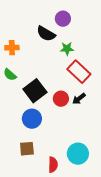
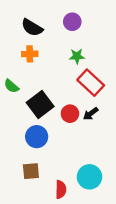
black semicircle: (46, 34) -> (32, 27), moved
orange cross: (12, 48) -> (30, 54), moved

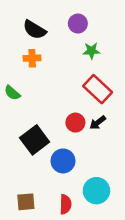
green star: (77, 56) -> (91, 51), moved
black square: (40, 104) -> (35, 140), moved
blue circle: (37, 137) -> (63, 161), moved
brown square: (31, 171) -> (26, 202), moved

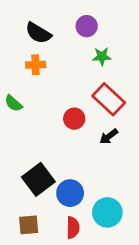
red circle: (75, 123) -> (74, 119), moved
black square: (35, 140) -> (38, 179), moved
blue circle: (63, 161) -> (70, 193), moved

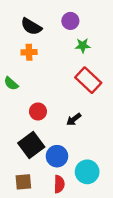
red circle: (74, 119) -> (38, 111), moved
black arrow: (109, 137) -> (74, 119), moved

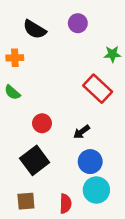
green star: (83, 46) -> (112, 54), moved
orange cross: (29, 52) -> (15, 58), moved
blue circle: (57, 156) -> (90, 162), moved

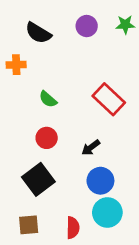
green star: (112, 54) -> (125, 25), moved
green semicircle: (12, 92) -> (48, 99), moved

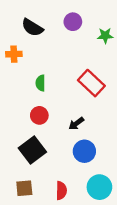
green star: (125, 25) -> (105, 36), moved
green semicircle: (48, 99) -> (40, 83), turned 49
cyan circle: (107, 212) -> (99, 187), moved

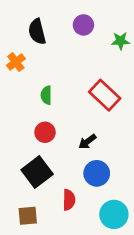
black semicircle: (32, 28) -> (37, 32), turned 45
orange cross: (14, 54) -> (16, 62), turned -35
red semicircle: (61, 191) -> (69, 200), moved

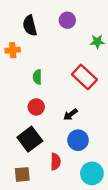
green star: (121, 41) -> (97, 42), moved
orange cross: (16, 62) -> (13, 50), turned 32

